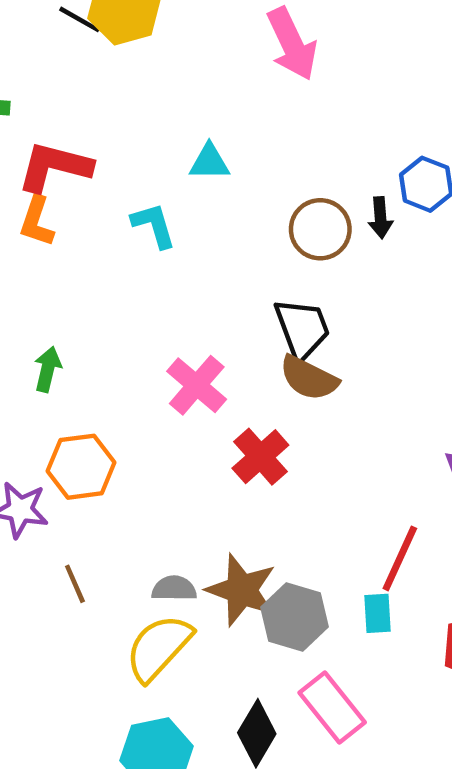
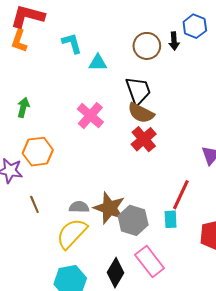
cyan triangle: (209, 162) -> (98, 63), moved
red cross: (260, 457) -> (144, 139), moved

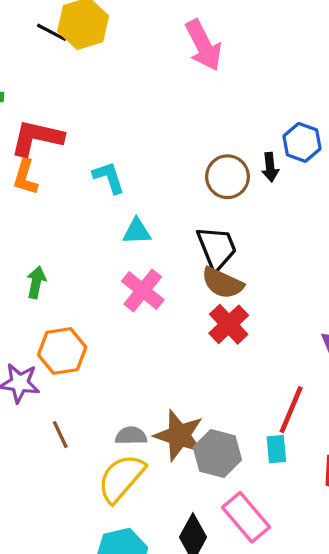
cyan triangle: (98, 63) -> (137, 232), moved

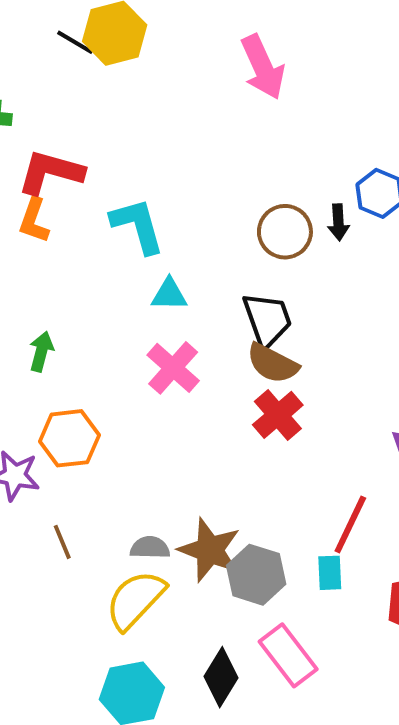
cyan L-shape: (109, 177) -> (138, 226), size x1.4

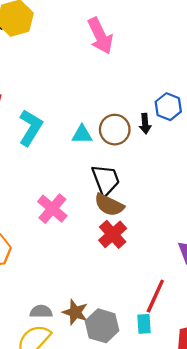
cyan L-shape: (138, 226) -> (30, 128), turned 48
cyan triangle: (169, 294) -> (82, 134), moved
brown star: (210, 550) -> (75, 312), size x0.7

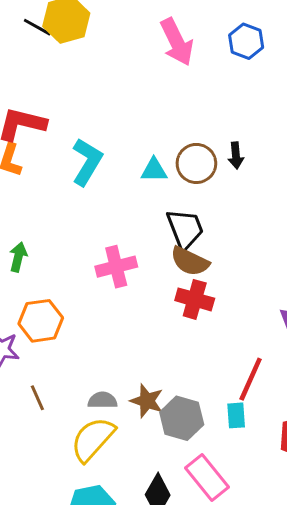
blue hexagon: (168, 107) -> (246, 41), moved
pink cross: (52, 209) -> (116, 267), turned 36
red cross: (113, 234) -> (195, 299), turned -32

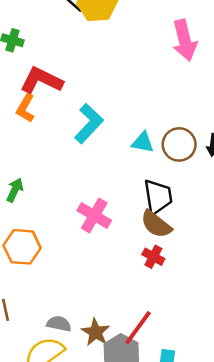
pink cross: (116, 267) -> (94, 216), turned 32
red cross: (195, 299) -> (153, 257), size x0.7
red line: (251, 379) -> (138, 328), moved

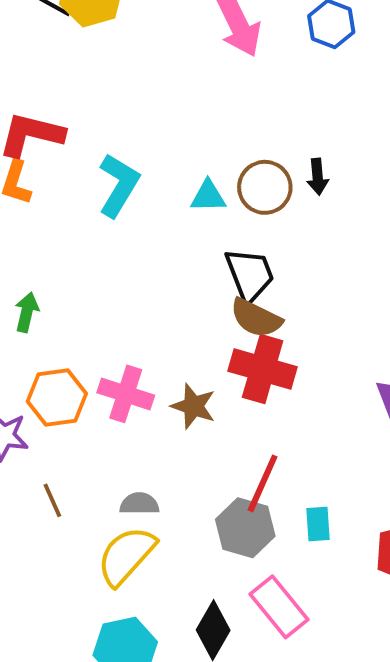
pink cross: (94, 216) -> (126, 394), moved
red cross: (153, 257) -> (263, 369), size x1.8
brown star: (96, 332) -> (193, 406), moved

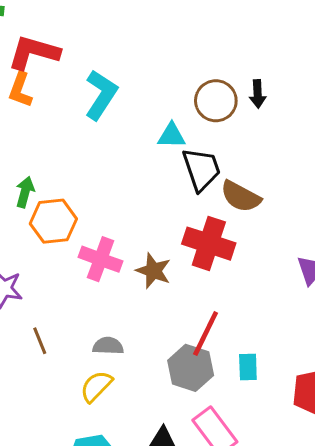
cyan triangle: (208, 196) -> (171, 136), moved
brown semicircle: (256, 318) -> (241, 196), moved
orange hexagon: (57, 398) -> (53, 221), moved
yellow semicircle: (126, 556) -> (96, 386), size x0.7

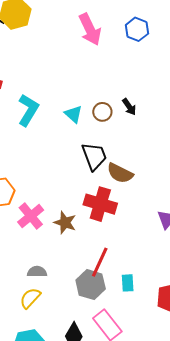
black arrow: (258, 94) -> (129, 107), turned -30
brown circle: (216, 101) -> (102, 112), size x0.7
cyan triangle: (171, 136) -> (73, 114), moved, turned 42
pink cross: (100, 259) -> (31, 216), turned 32

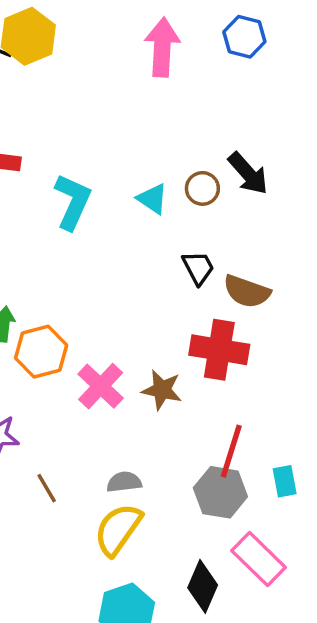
pink arrow: (90, 29) -> (162, 47), turned -144
black arrow: (129, 107) -> (248, 174), size x1.5
black trapezoid: (94, 156) -> (198, 268), size x0.7
yellow semicircle: (30, 298) -> (118, 529), size x1.4

